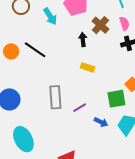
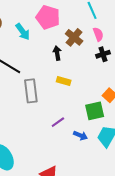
gray rectangle: (55, 97) -> (31, 91), moved

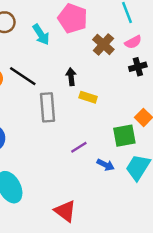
pink semicircle: (98, 34) -> (133, 42), turned 80
black arrow: (57, 53) -> (71, 77), moved

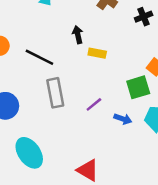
black line: (23, 76) -> (39, 57), moved
gray rectangle: (47, 107) -> (55, 93), moved

